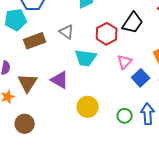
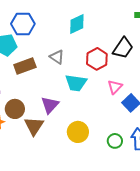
purple triangle: (60, 80) -> (50, 105), turned 42
brown triangle: (28, 83) -> (34, 126), moved
brown circle: (25, 124) -> (15, 109), moved

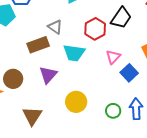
brown rectangle: (25, 66) -> (38, 45), moved
brown triangle: (34, 126) -> (32, 116), moved

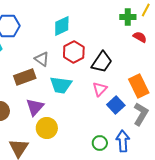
black trapezoid: (121, 18) -> (102, 62), moved
red hexagon: (95, 29) -> (74, 52), moved
yellow circle: (76, 102) -> (47, 128), moved

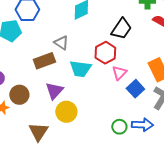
red hexagon: (74, 52) -> (105, 53), moved
black trapezoid: (102, 62) -> (121, 29), moved
blue arrow: (123, 141) -> (142, 125), turned 95

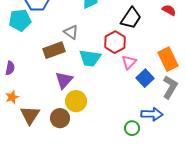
brown circle: (19, 95) -> (60, 118), moved
green circle: (119, 127) -> (132, 128), moved
brown triangle: (38, 132) -> (30, 115), moved

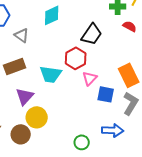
gray triangle: (71, 32) -> (22, 35), moved
blue square: (145, 78) -> (106, 94), turned -36
green circle: (132, 128) -> (82, 142), moved

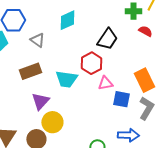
pink triangle: (90, 78) -> (105, 83), turned 35

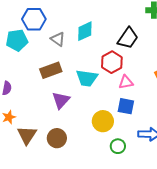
cyan diamond: (67, 20) -> (85, 31), moved
blue square: (121, 99) -> (126, 106), moved
yellow circle: (52, 122) -> (103, 121), moved

